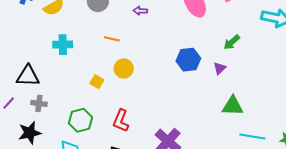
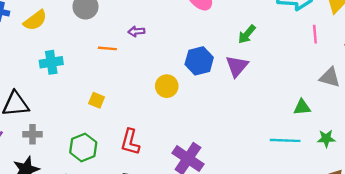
purple arrow: (140, 11) -> (136, 31), moved
purple triangle: (220, 68) -> (237, 66), size x1.5
yellow circle: (124, 69) -> (167, 86), moved
green triangle: (233, 106) -> (302, 107), moved, size x0.7

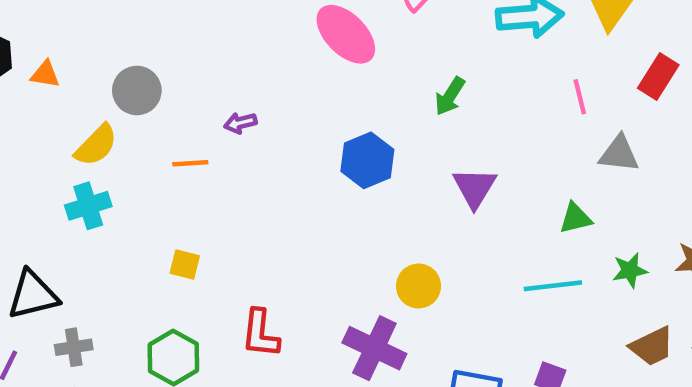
yellow semicircle: (35, 20) -> (96, 145), moved
pink line: (315, 34) -> (580, 97), moved
purple triangle: (237, 66) -> (475, 188), moved
yellow circle: (167, 86) -> (418, 286), moved

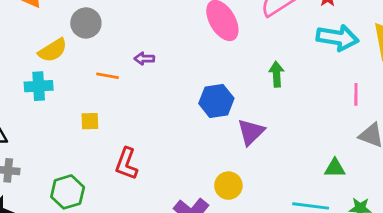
green arrow: (450, 96) -> (277, 74), turned 130
purple triangle: (475, 188) -> (251, 132), moved
yellow square: (185, 264) -> (90, 121), moved, turned -30
red L-shape: (260, 334) -> (126, 164), moved

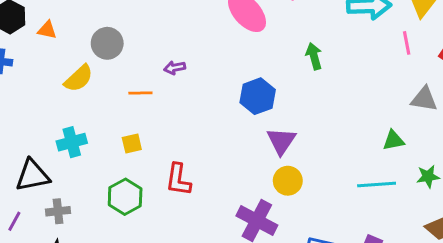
cyan cross: (39, 86) -> (72, 142), moved
pink line: (356, 94) -> (407, 43), moved
purple triangle: (251, 132) -> (281, 141), moved
green hexagon: (68, 192) -> (125, 197), moved

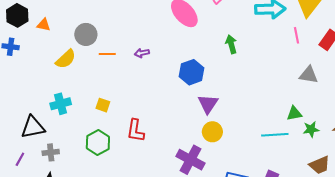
purple arrow: (175, 68) -> (142, 53), moved
orange line: (140, 93) -> (107, 54), moved
green triangle: (394, 140) -> (294, 113), moved
yellow square: (132, 144) -> (103, 105), turned 32

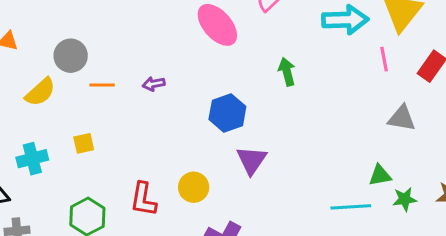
yellow square: (103, 105) -> (84, 143), moved, turned -32
yellow circle: (212, 132) -> (194, 187), moved

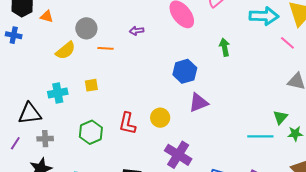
pink line: (384, 59) -> (287, 43), turned -42
purple arrow: (154, 84) -> (137, 31), moved
purple triangle: (252, 160) -> (198, 103), turned 30
green triangle: (380, 175) -> (280, 117), turned -42

